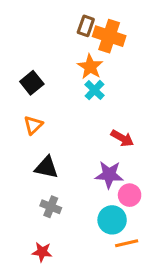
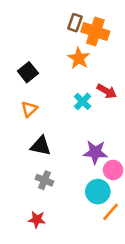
cyan cross: (95, 90) -> (83, 101), moved
red arrow: (122, 138) -> (107, 91), moved
orange line: (127, 243) -> (111, 212), turned -36

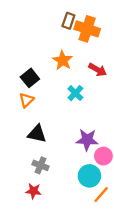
orange star: (79, 58) -> (63, 60), moved
black square: (28, 72) -> (30, 78), moved
red arrow: (107, 91) -> (98, 70), moved
red star: (37, 220) -> (33, 191), moved

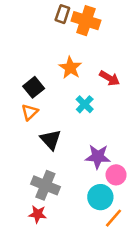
brown rectangle: (68, 21) -> (62, 14), moved
orange cross: (87, 29) -> (86, 21), moved
black triangle: (37, 134) -> (51, 140), moved, turned 36
gray cross: (40, 165) -> (45, 185), size x1.5

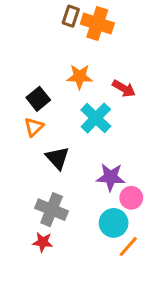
orange star: (70, 68) -> (80, 77), turned -30
cyan cross: (85, 104) -> (96, 118), size x1.5

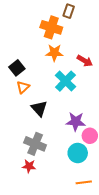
brown rectangle: (71, 16) -> (69, 11), moved
orange cross: (97, 23) -> (51, 27), moved
black square: (38, 99) -> (17, 68), moved
orange line: (128, 247) -> (84, 182), moved, turned 42

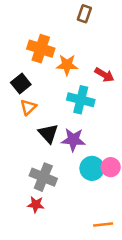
orange cross: (51, 27) -> (41, 49), moved
cyan cross: (66, 81) -> (81, 100), turned -30
purple star: (76, 122) -> (73, 140), moved
cyan circle: (78, 153) -> (92, 168), moved

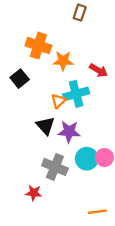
cyan cross: (81, 100) -> (76, 94), turned -30
orange triangle: (28, 107) -> (58, 101), moved
gray cross: (43, 177) -> (55, 167), moved

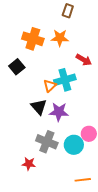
orange star: (63, 61) -> (60, 38), moved
cyan circle: (87, 159) -> (74, 145), moved

